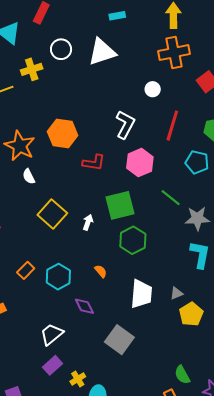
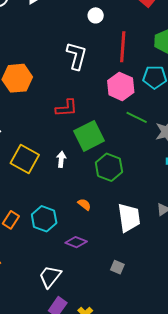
red L-shape: (94, 163) -> (66, 108), moved
pink hexagon: (140, 163) -> (121, 86), moved
purple diamond: (84, 306) -> (76, 242), turned -30
gray square: (119, 340) -> (117, 267), size x0.5

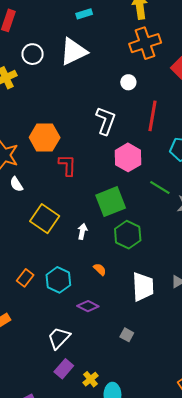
pink hexagon: (121, 86) -> (128, 157), moved
red L-shape: (66, 108) -> (67, 165), moved, turned -90
white arrow: (61, 159) -> (82, 231), moved

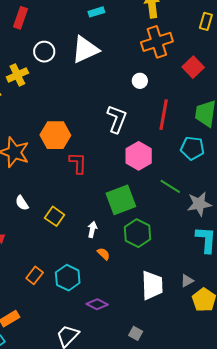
white semicircle: (16, 184) -> (22, 203), moved
yellow square: (45, 219) -> (55, 216), size x0.7
orange semicircle: (100, 269) -> (104, 254), moved

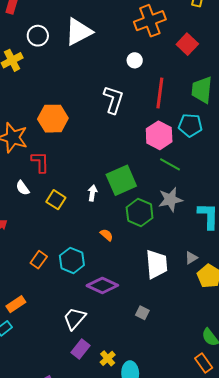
pink hexagon: (139, 156) -> (159, 135), moved
red L-shape: (78, 163) -> (40, 162), moved
gray star: (199, 204) -> (170, 200), moved
white arrow: (92, 229) -> (92, 193), moved
purple diamond: (97, 304) -> (102, 286), size x1.4

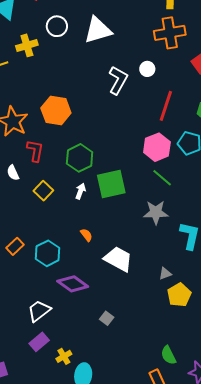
white L-shape: (113, 100) -> (118, 80), moved
green hexagon: (140, 213) -> (80, 158), moved
white trapezoid: (157, 264) -> (118, 259), moved, turned -68

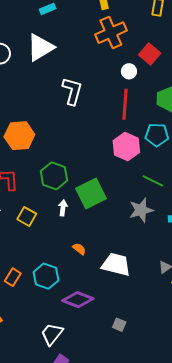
white circle: (147, 69) -> (129, 71), moved
green line: (162, 178) -> (153, 181), moved

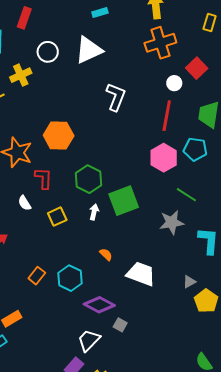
yellow square: (27, 216) -> (57, 217), turned 30
gray square: (119, 325) -> (120, 325), moved
white trapezoid: (52, 334) -> (89, 340), moved

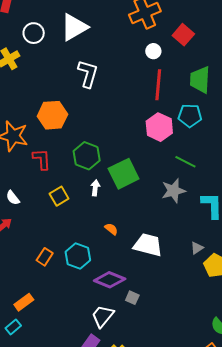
white circle: (174, 83) -> (153, 51), moved
white L-shape: (116, 97) -> (88, 74), moved
white semicircle: (25, 203) -> (13, 198), moved

